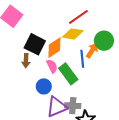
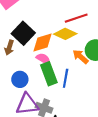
orange arrow: (92, 50) -> (81, 57), turned -98
blue line: (82, 59) -> (66, 78), moved
pink semicircle: (52, 66) -> (43, 59), moved, turned -48

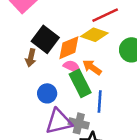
orange arrow: (81, 57) -> (92, 67), moved
blue line: (66, 78) -> (100, 102), moved

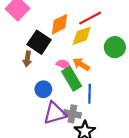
yellow diamond: (94, 35) -> (82, 36), turned -35
orange diamond: (69, 48) -> (60, 24), moved

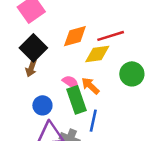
black square: (39, 42) -> (33, 48), moved

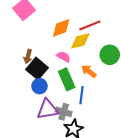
black square: (33, 48) -> (37, 69), moved
pink semicircle: (71, 82) -> (64, 57), moved
orange arrow: (90, 86) -> (89, 71), moved

